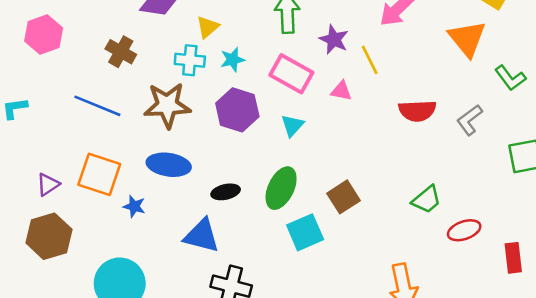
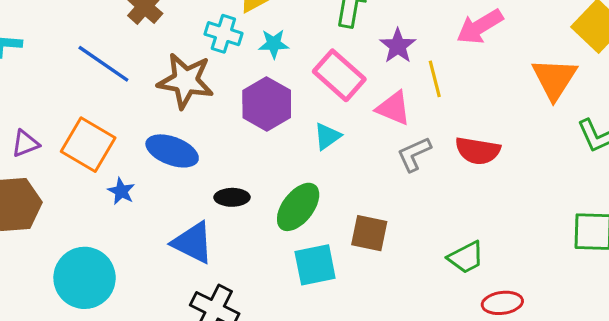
pink triangle: (341, 91) -> (394, 108), size x1.4
gray L-shape: (469, 120) -> (414, 154), moved
brown square: (344, 197) -> (369, 233), turned 32

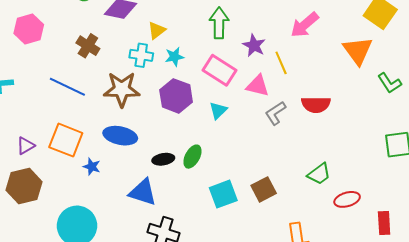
green ellipse: (298, 207) -> (192, 157), moved, size x0.7
brown square: (369, 233) -> (264, 189), moved, turned -30

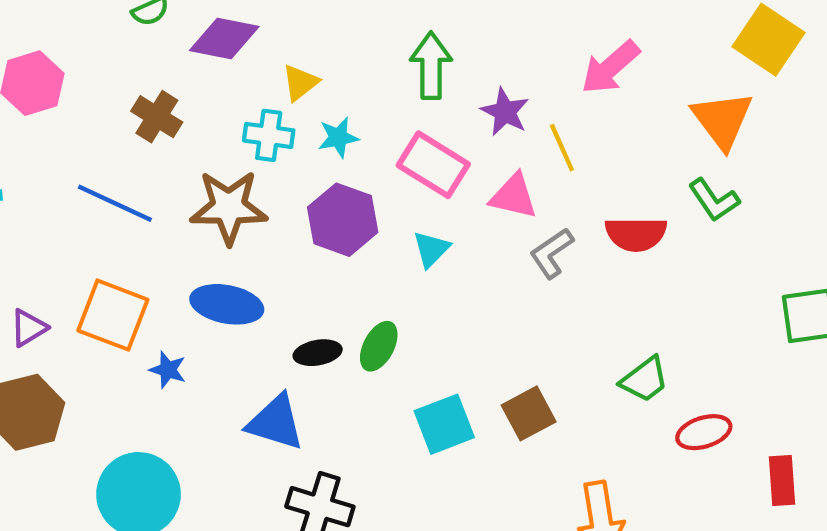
green L-shape: (390, 83) -> (714, 200), moved

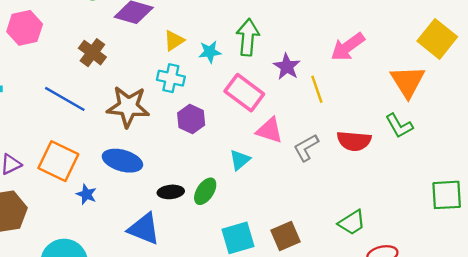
cyan cross: (269, 135) -> (171, 78), moved
cyan star: (338, 137) -> (210, 52), moved
pink triangle: (514, 196) -> (270, 130), moved
purple hexagon: (343, 220) -> (191, 119), size x0.7
cyan triangle: (431, 249) -> (240, 160), moved

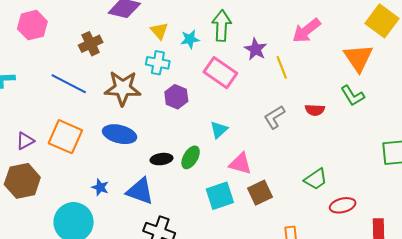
yellow triangle: (174, 41) -> (159, 31), turned -36
brown cross: (92, 53) -> (91, 44), turned 30
pink triangle: (270, 130) -> (240, 164), moved
red semicircle: (354, 141) -> (315, 110), size x0.7
blue star: (86, 194) -> (100, 187), moved

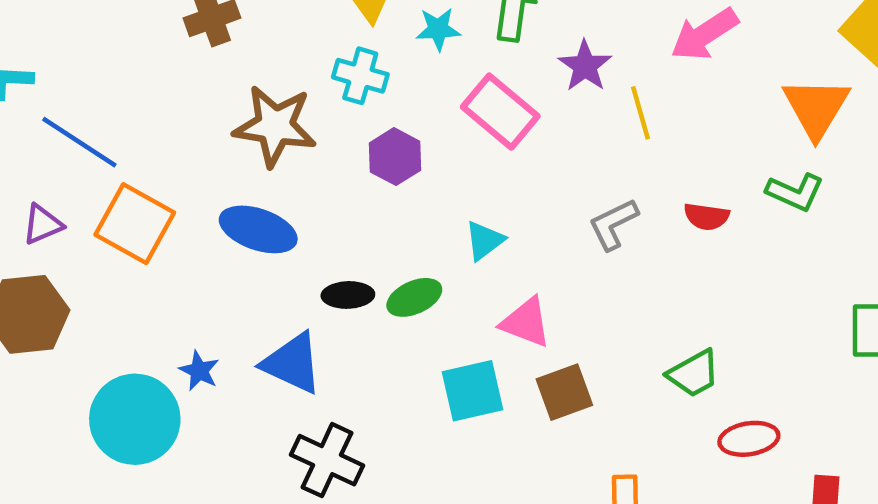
blue line: (69, 84) -> (79, 142), moved
green L-shape: (353, 96) -> (795, 192), turned -40
green ellipse: (191, 157) -> (414, 297), turned 30
blue star: (100, 187) -> (199, 371), moved

